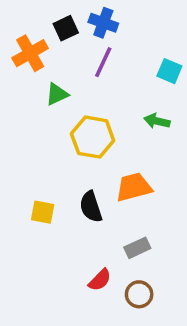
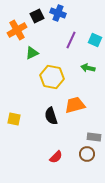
purple line: (103, 62) -> (71, 40), moved
yellow square: (43, 212) -> (14, 119), moved
gray rectangle: (137, 248) -> (94, 137), moved, turned 32
brown circle: (139, 294) -> (87, 154), moved

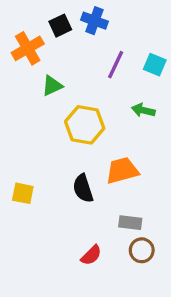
gray rectangle: (94, 137) -> (130, 223), moved

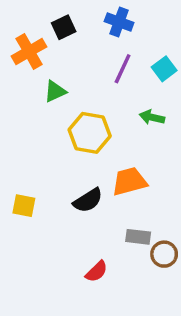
blue cross: (94, 21) -> (119, 22), moved
cyan square: (155, 65) -> (164, 69), turned 30
black semicircle: (83, 188) -> (88, 200), turned -104
brown circle: (142, 250) -> (164, 254), moved

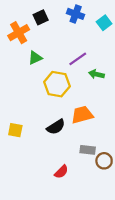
purple line: (123, 69) -> (78, 59), moved, turned 30
cyan square: (164, 69) -> (104, 23), moved

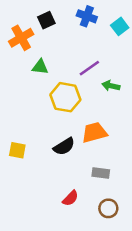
green triangle: (35, 58) -> (40, 67), turned 32
brown circle: (104, 161) -> (108, 208), moved

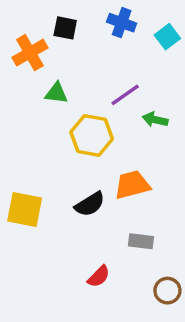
black square: (46, 20) -> (65, 28), turned 36
yellow square: (17, 150) -> (25, 209), size x1.5
brown circle: (108, 208) -> (167, 291), moved

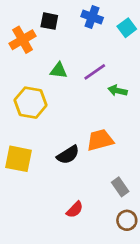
green triangle: (56, 93) -> (59, 71), moved
yellow hexagon: (92, 135) -> (31, 103), moved
gray rectangle: (141, 241) -> (120, 187), moved, turned 48

